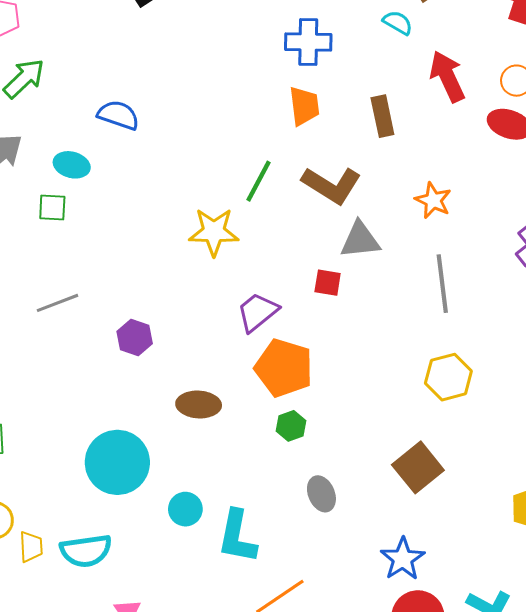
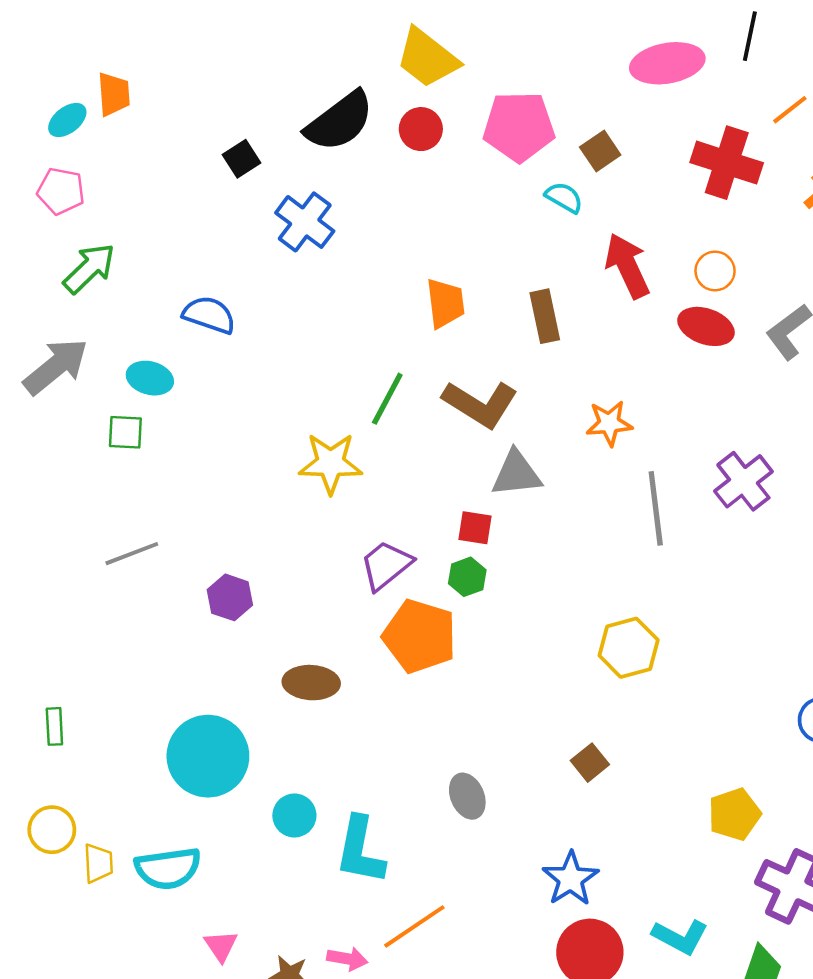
blue cross: (308, 42) -> (305, 222), moved, turned 36
orange star: (433, 200) -> (609, 423), turned -30
gray line: (442, 284) -> (656, 508), moved
green hexagon: (291, 426) -> (467, 577), moved
brown square: (418, 467) -> (590, 763), size x0.6

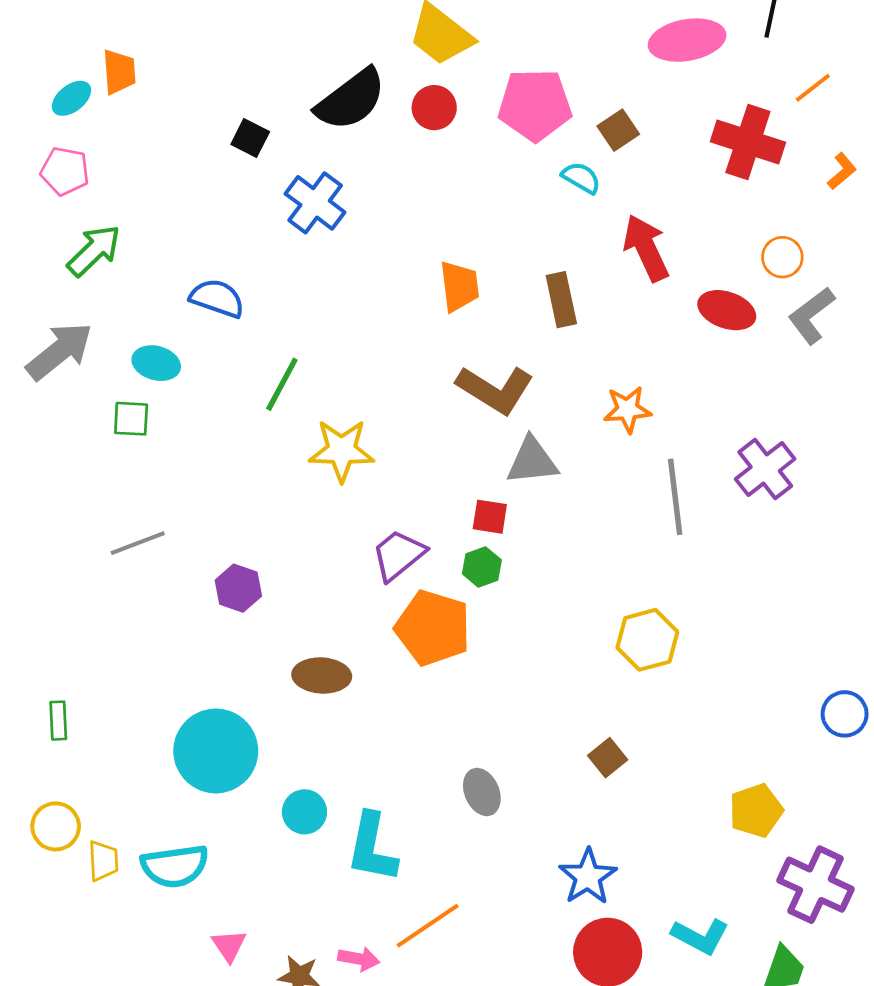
black square: (241, 159) -> (250, 138), turned -30
orange circle: (715, 271) -> (782, 257), moved
green line: (387, 399) -> (282, 384), moved

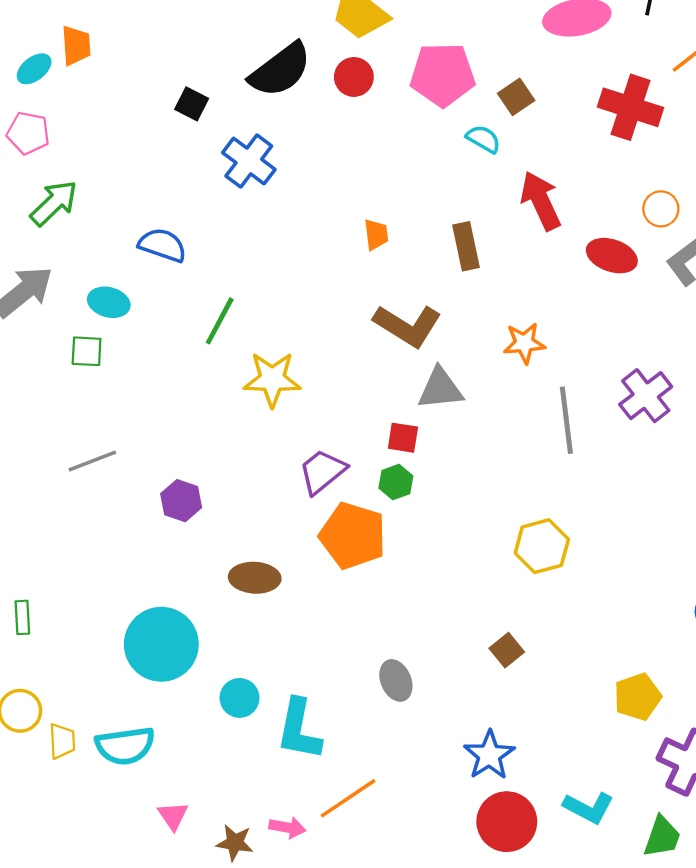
orange trapezoid: (459, 286) -> (376, 235), size x0.7

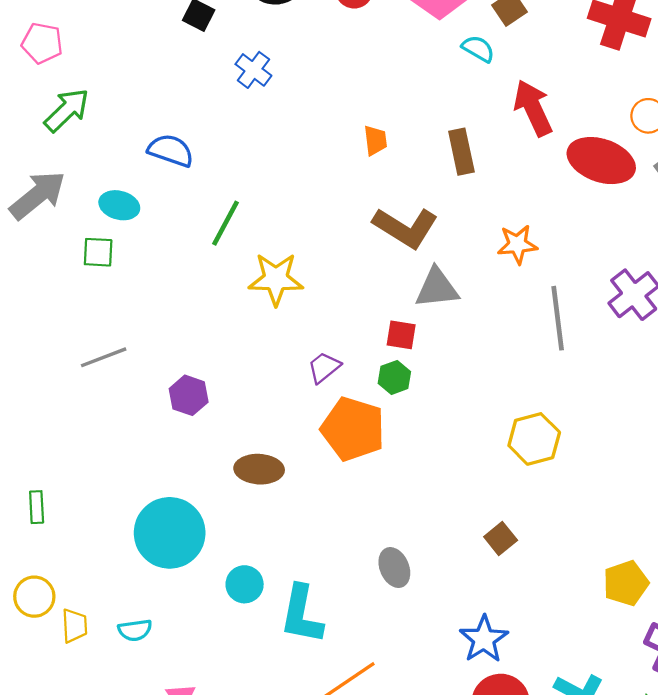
blue cross: (249, 161) -> (253, 70), size x0.7
red ellipse: (612, 256) -> (601, 161), size x1.4
purple trapezoid: (322, 472) -> (324, 367), size x0.7
cyan semicircle: (125, 746) -> (135, 630), size x0.6

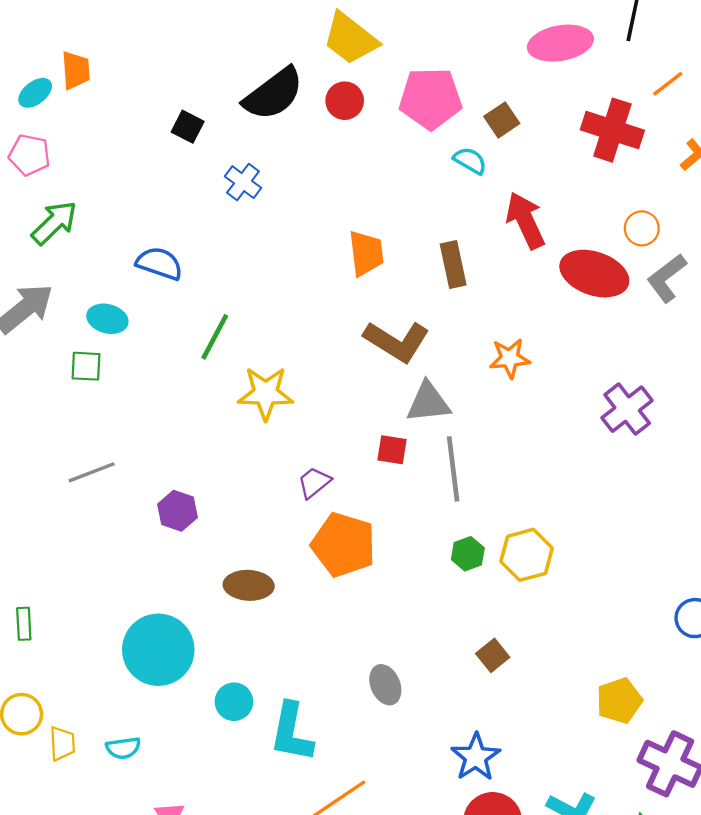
orange trapezoid: (375, 140) -> (366, 253), size x1.5
gray line: (558, 318) -> (453, 469), moved
green hexagon: (394, 377) -> (468, 554), moved

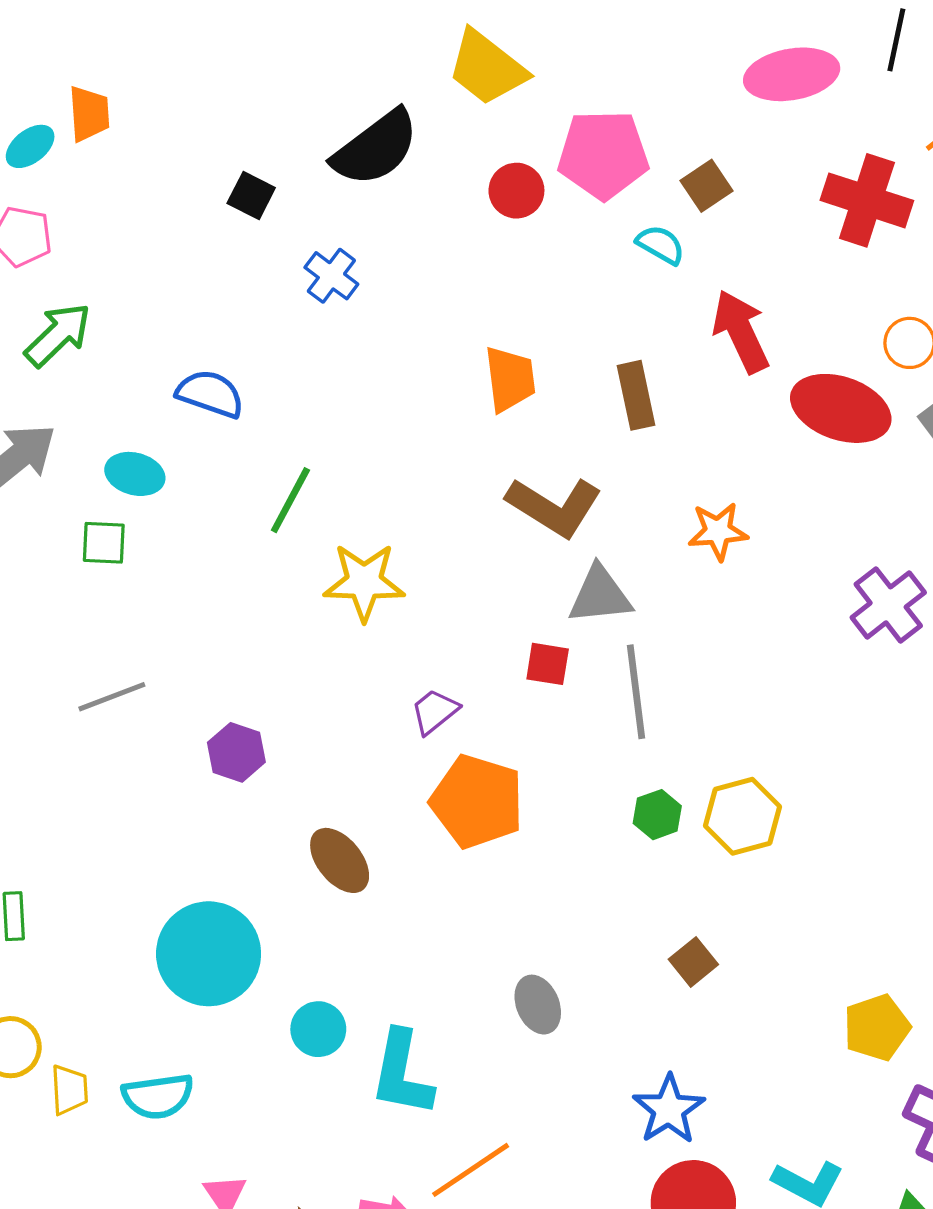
red circle: (345, 101) -> (516, 191), moved
brown ellipse: (249, 585) -> (340, 860), turned 48
cyan semicircle: (123, 748) -> (158, 1096), size x1.4

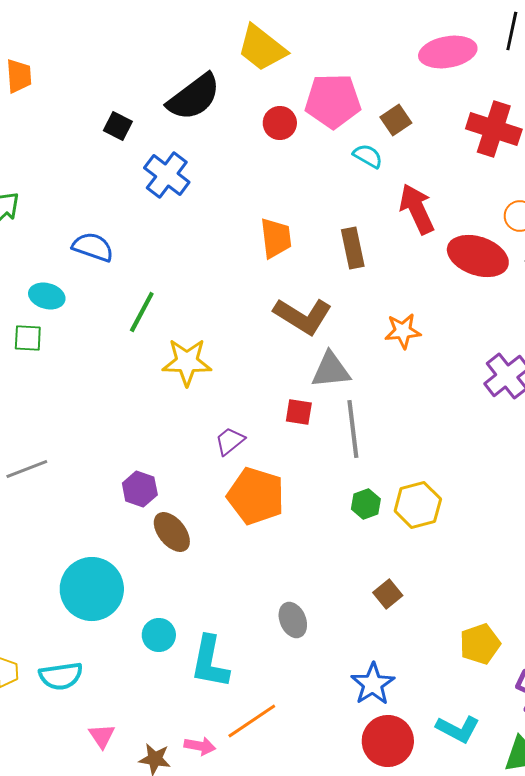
blue cross: (331, 276) -> (167, 175), size x1.4
gray line: (112, 697) -> (27, 469), moved
purple hexagon: (236, 752) -> (140, 489), moved
yellow pentagon: (877, 1027) -> (480, 644), moved

